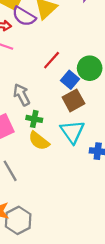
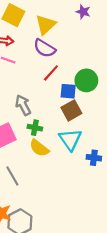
purple semicircle: (24, 16) -> (45, 48), moved
blue square: (70, 80) -> (68, 91), turned -35

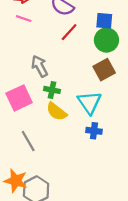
blue square: (68, 91) -> (104, 21), moved
brown square: (71, 110) -> (104, 70), moved
blue cross: (94, 158) -> (94, 131), moved

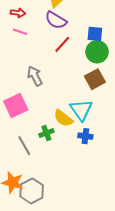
green cross: (52, 90) -> (46, 133), moved, turned -32
yellow semicircle: (57, 112) -> (63, 118), moved

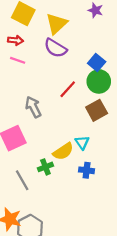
blue square: (95, 34) -> (97, 63), turned 35
red line: (62, 44) -> (68, 89), moved
cyan triangle: (81, 110) -> (82, 143), size x0.6
yellow semicircle: (63, 118) -> (63, 151), turned -72

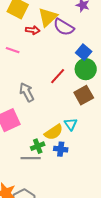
red arrow: (15, 40) -> (33, 30), moved
purple semicircle: (55, 48) -> (64, 27), moved
blue cross: (87, 170) -> (61, 149), moved
gray line: (22, 180) -> (31, 158), moved, turned -60

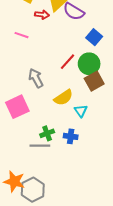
green circle: (86, 69) -> (89, 64), moved
yellow semicircle: (54, 132) -> (63, 98), moved

